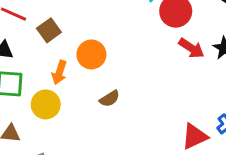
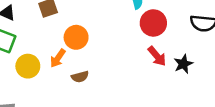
orange arrow: (59, 72) -> (58, 58), moved

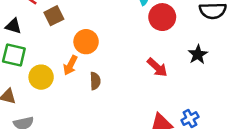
red arrow: (157, 56) -> (157, 67), moved
brown semicircle: (80, 77) -> (95, 81), turned -70

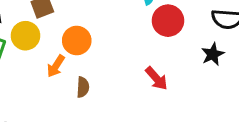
black star: (198, 54) -> (213, 54), moved
yellow circle: (41, 77) -> (25, 36), moved

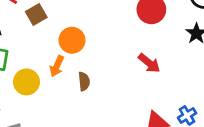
yellow circle: (25, 36) -> (26, 82), moved

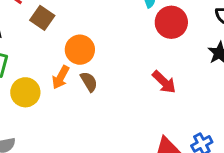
brown square: (36, 15) -> (42, 18), turned -30
brown semicircle: (84, 81) -> (89, 82), moved, turned -30

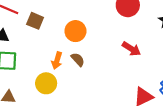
orange circle: (80, 50) -> (75, 31), moved
yellow circle: (25, 92) -> (46, 83), moved

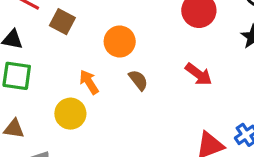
brown semicircle: (78, 59) -> (138, 80), moved
orange arrow: (57, 61) -> (89, 82), turned 126

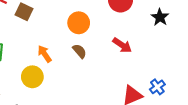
orange circle: (120, 42) -> (79, 23), moved

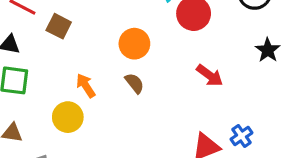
black star: (160, 17) -> (268, 50), moved
red arrow: (122, 45) -> (210, 75), moved

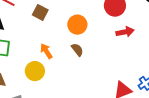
brown square: (59, 26) -> (40, 12), moved
red arrow: (210, 75) -> (125, 32), moved, turned -48

